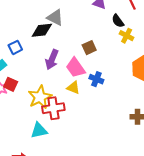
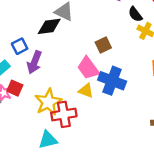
purple arrow: (52, 59) -> (34, 62), moved
blue cross: (96, 79) -> (112, 81), size x1.6

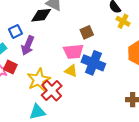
pink trapezoid: (88, 68) -> (73, 52), turned -60
red cross: (64, 114) -> (52, 91), turned -35

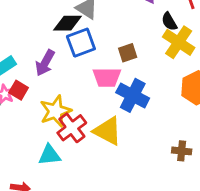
yellow cross: (123, 21) -> (179, 42), size x1.6
blue square: (15, 31) -> (81, 43), moved, size x1.5
yellow triangle: (71, 71) -> (108, 131), moved, size x1.6

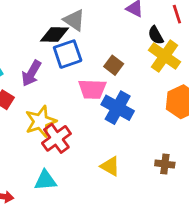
brown square: (128, 53) -> (114, 65), turned -36
yellow triangle: (108, 131) -> (110, 166), moved, size x0.7
cyan triangle: (50, 155) -> (45, 180), moved

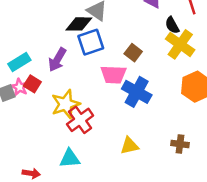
yellow triangle: (110, 166) -> (129, 146), turned -42

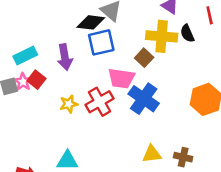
yellow cross: (180, 44) -> (162, 36), moved, turned -36
purple arrow: (57, 60) -> (65, 57), turned -45
yellow star: (66, 104) -> (69, 104), size x0.6
red cross: (80, 120) -> (100, 102), moved
yellow triangle: (129, 146) -> (152, 154), moved

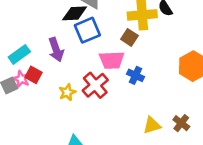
blue cross: (144, 99) -> (136, 75), size x0.6
brown cross: (183, 157) -> (181, 123), turned 35

